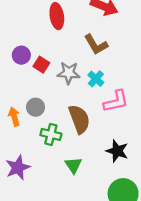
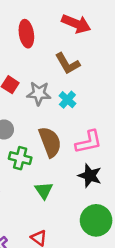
pink L-shape: (116, 101) -> (89, 142), moved

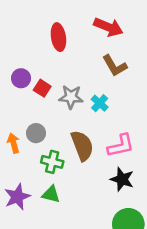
brown L-shape: (67, 64) -> (115, 66), moved
green triangle: (44, 191) -> (51, 194), moved, turned -42

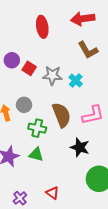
red arrow: (108, 27) -> (83, 19), turned 150
black star: (122, 179) -> (80, 147), moved

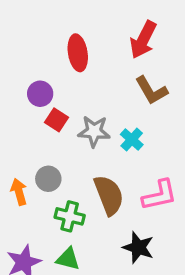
red arrow: (83, 19) -> (143, 40), turned -55
purple circle: (12, 60) -> (40, 94), moved

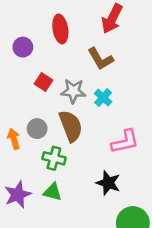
brown L-shape: (151, 90) -> (100, 59), moved
purple circle: (40, 94) -> (23, 47), moved
brown semicircle: (109, 195) -> (71, 126), moved

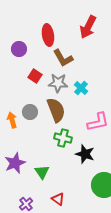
brown L-shape: (100, 59) -> (63, 58), moved
green cross: (54, 158) -> (63, 138), moved
green triangle: (53, 192) -> (42, 172), moved, turned 42

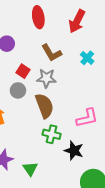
red ellipse: (48, 35) -> (38, 17), moved
cyan cross: (81, 88) -> (87, 58), moved
gray circle: (30, 112) -> (18, 90), moved

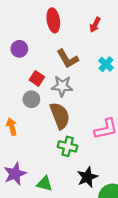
red arrow: (77, 21) -> (95, 25), size x0.6
black star: (74, 151) -> (87, 177), moved, turned 30
green triangle: (30, 169) -> (45, 184), turned -42

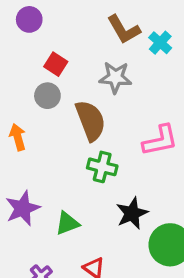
brown L-shape: (68, 59) -> (124, 29), moved
gray star: (62, 86) -> (115, 77), moved
green triangle: (45, 184) -> (67, 223), turned -35

